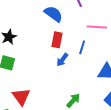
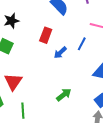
red rectangle: (57, 40) -> (46, 35), moved

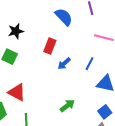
blue line: (82, 44) -> (89, 64), moved
red triangle: (13, 82) -> (17, 92), turned -36

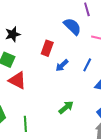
blue semicircle: (64, 17) -> (72, 26), moved
red triangle: (17, 92) -> (17, 80), moved

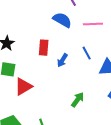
blue line: (87, 65) -> (87, 53), turned -40
red triangle: (17, 80) -> (23, 87), turned -42

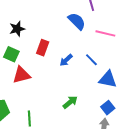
red rectangle: (44, 48) -> (43, 48), moved
blue line: (87, 53) -> (91, 60), turned -32

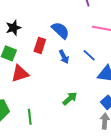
blue semicircle: (77, 21) -> (60, 30), moved
blue arrow: (66, 60) -> (64, 57), turned -72

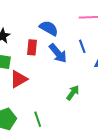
blue line: (89, 55) -> (82, 46), turned 40
blue arrow: (64, 57) -> (58, 53), size x1.5

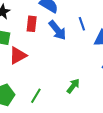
green arrow: (73, 93) -> (73, 86), moved
green line: (38, 119) -> (36, 96), turned 49

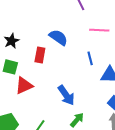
blue arrow: (57, 30) -> (66, 95), moved

